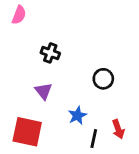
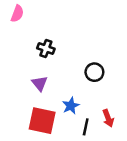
red square: (27, 132) -> (42, 121), moved

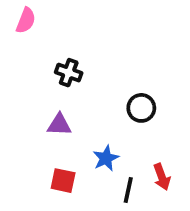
purple triangle: (40, 83) -> (59, 125), turned -49
red square: (42, 121) -> (63, 181), size x0.6

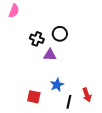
black circle: (141, 108) -> (60, 34), moved
purple triangle: (59, 125) -> (50, 55), moved

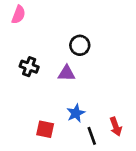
black cross: (37, 39) -> (29, 67), moved
black line: (69, 102) -> (92, 136), turned -32

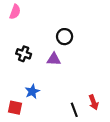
blue star: (76, 113) -> (32, 91), moved
red square: (45, 129) -> (15, 108), moved

